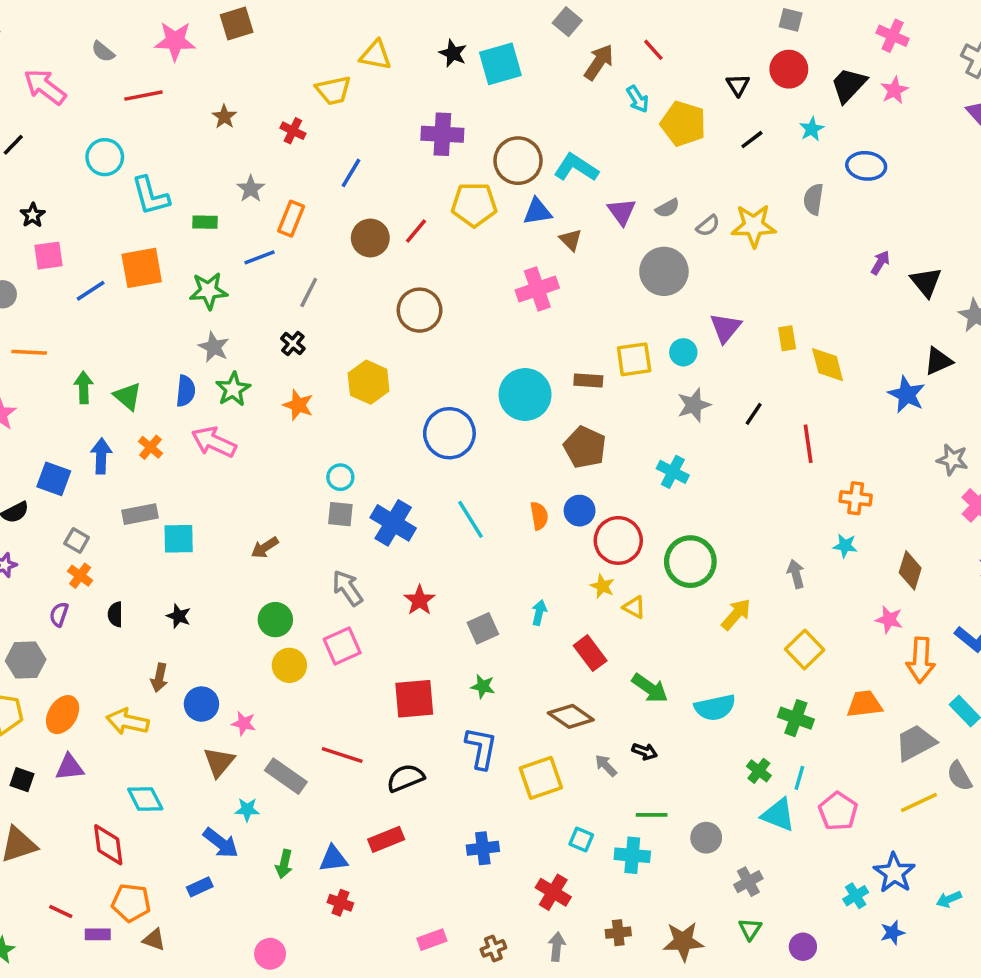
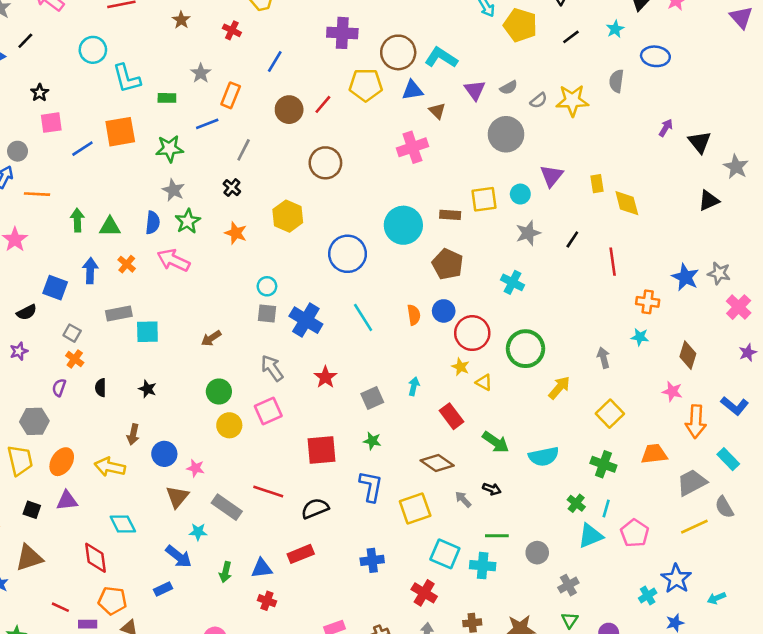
blue star: (907, 395) -> (685, 277), moved
green triangle: (128, 396) -> (110, 227), turned -40
cyan triangle: (778, 815) -> (590, 536), turned -44
cyan square: (581, 839) -> (445, 554), size x1.6

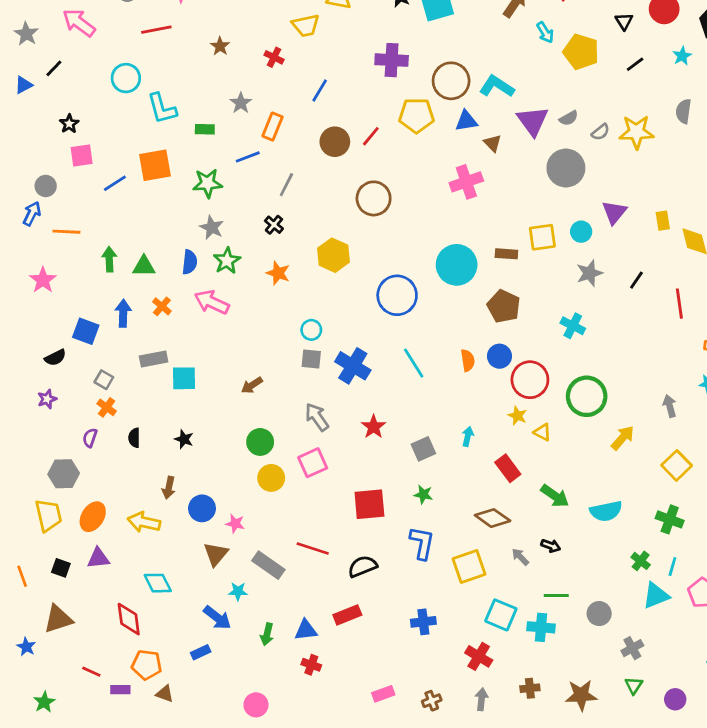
purple triangle: (475, 90) -> (533, 121), size x1.4

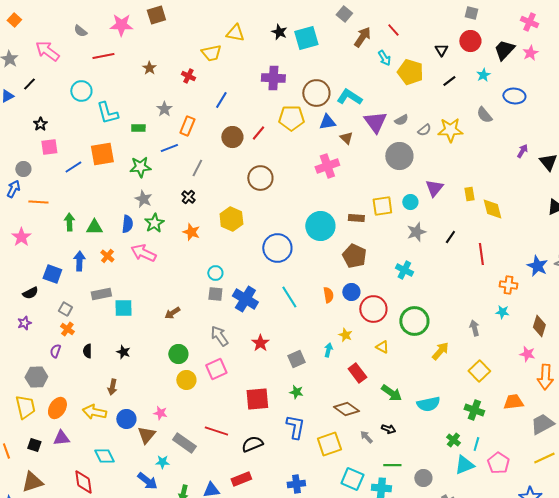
gray semicircle: (684, 111) -> (484, 115), turned -48
yellow star: (517, 416) -> (345, 335), moved
blue circle: (202, 508) -> (126, 419), moved

